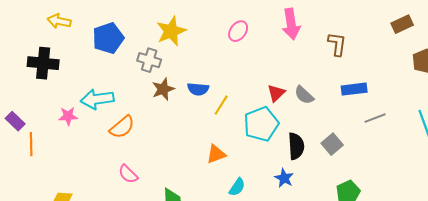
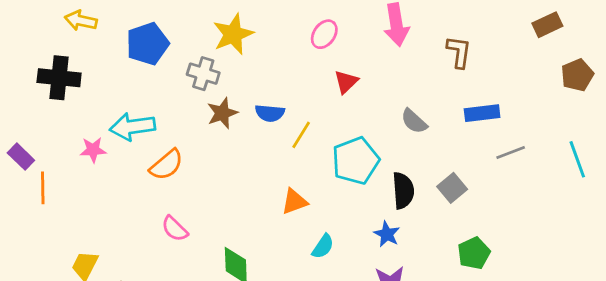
red triangle: (276, 93) -> (346, 82), moved

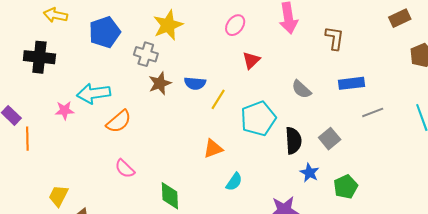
blue star: (387, 234) -> (309, 173), moved

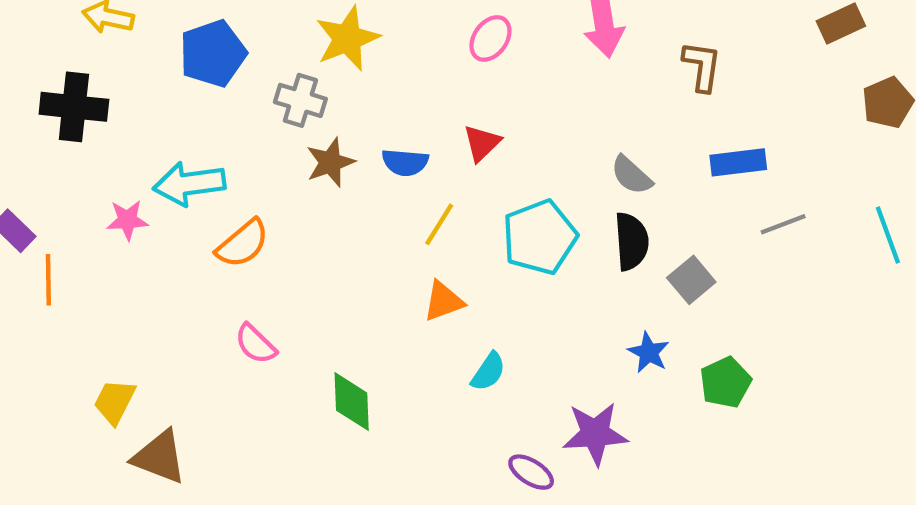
red triangle: (251, 60) -> (482, 143), moved
yellow line: (218, 99) -> (439, 224), moved
black semicircle: (293, 141) -> (631, 241), moved

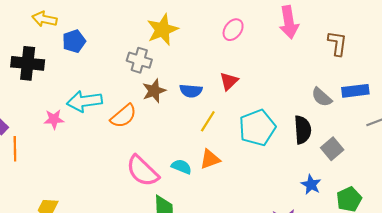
blue pentagon: (213, 53) -> (74, 41), moved, size x0.7
gray semicircle: (631, 175) -> (322, 97), moved
orange semicircle: (243, 244) -> (123, 116), moved
pink semicircle: (256, 344) -> (142, 171), moved, size x1.6
cyan semicircle: (488, 372) -> (181, 167), moved, turned -102

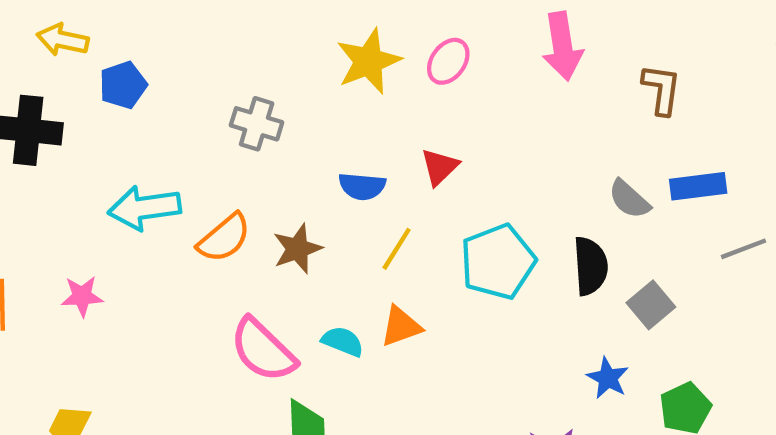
yellow star: (162, 30) -> (369, 61), moved
brown star: (154, 91) -> (297, 249), moved
pink star: (54, 119) -> (82, 296), moved

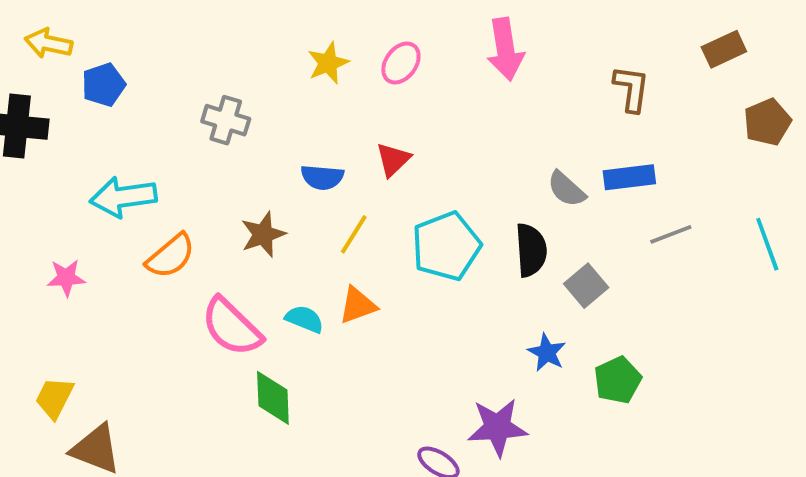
yellow star: (369, 61) -> (328, 63), size x0.7
brown L-shape: (662, 89) -> (631, 89), moved
orange semicircle: (224, 238) -> (171, 256), moved

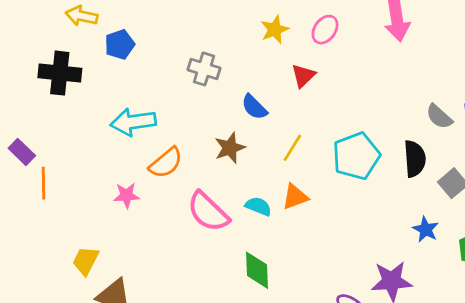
red triangle: (393, 160) -> (303, 76), moved
blue semicircle: (322, 177) -> (254, 107), moved, turned 40
pink star: (66, 278) -> (126, 195), moved
green diamond: (273, 398) -> (257, 270), moved

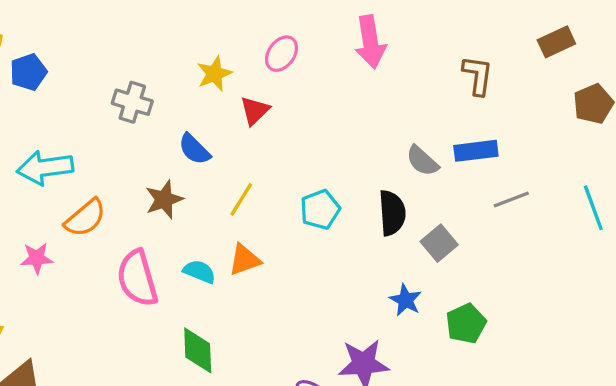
yellow star: (275, 30) -> (214, 74), moved
cyan pentagon: (356, 156) -> (320, 210), size x0.7
pink semicircle: (208, 212) -> (137, 278), turned 30

